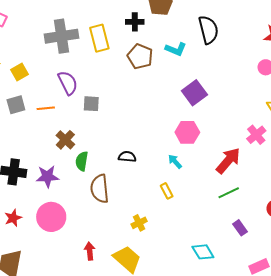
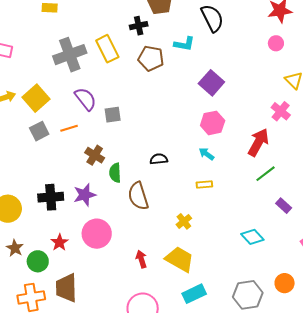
yellow square: (20, 72) -> (36, 98), size x1.5
yellow rectangle: (167, 191) -> (204, 185), turned -56

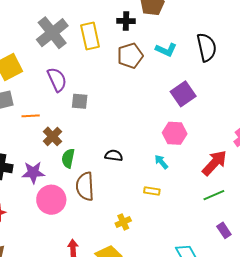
black semicircle: (212, 18) -> (207, 47), moved
gray cross: (70, 55) -> (52, 33), turned -32
brown pentagon: (151, 58) -> (130, 56), turned 30
orange line: (69, 128) -> (31, 116), moved
pink circle: (97, 234) -> (51, 200), moved

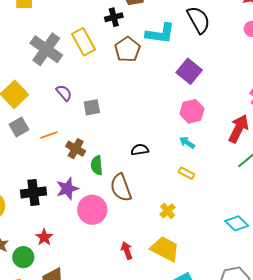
cyan L-shape: (166, 50) -> (160, 34), size x1.4
purple semicircle: (57, 80) -> (64, 93), size x0.7
yellow rectangle: (152, 191) -> (186, 173), turned 35

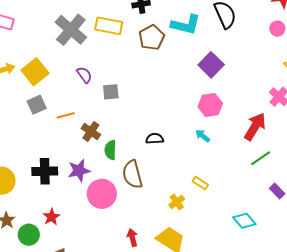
yellow rectangle: (84, 42) -> (109, 26), turned -56
yellow rectangle: (186, 173) -> (200, 183), moved

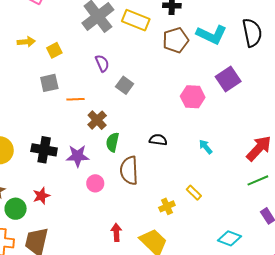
yellow square: (35, 72) -> (54, 50), size x0.6
gray square: (111, 92) -> (125, 85), turned 30
pink hexagon: (210, 105) -> (193, 97), moved
pink circle: (102, 194) -> (95, 183), size x0.6
cyan diamond: (244, 221) -> (229, 238), turned -40

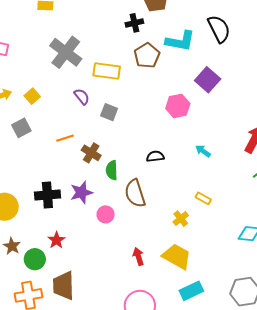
yellow rectangle: (136, 20) -> (107, 71), moved
gray square: (49, 83) -> (21, 128), moved

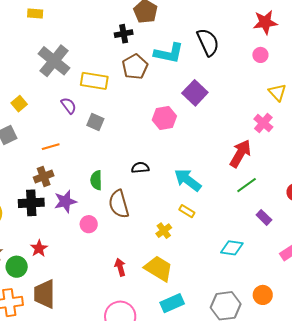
cyan arrow: (203, 151) -> (188, 180), moved, size x1.8
brown cross: (91, 153) -> (44, 176), moved, turned 36

